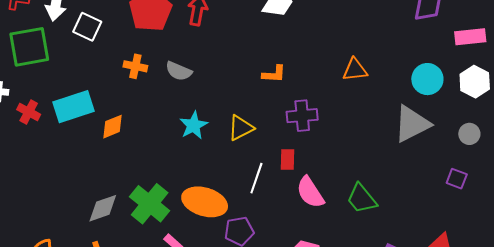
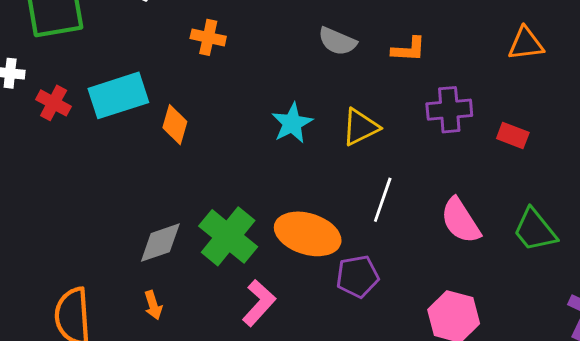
gray semicircle: (179, 71) -> (337, 41), moved
orange diamond: (113, 127) -> (175, 125), turned -52
red rectangle: (287, 159) -> (513, 136), moved, turned -70

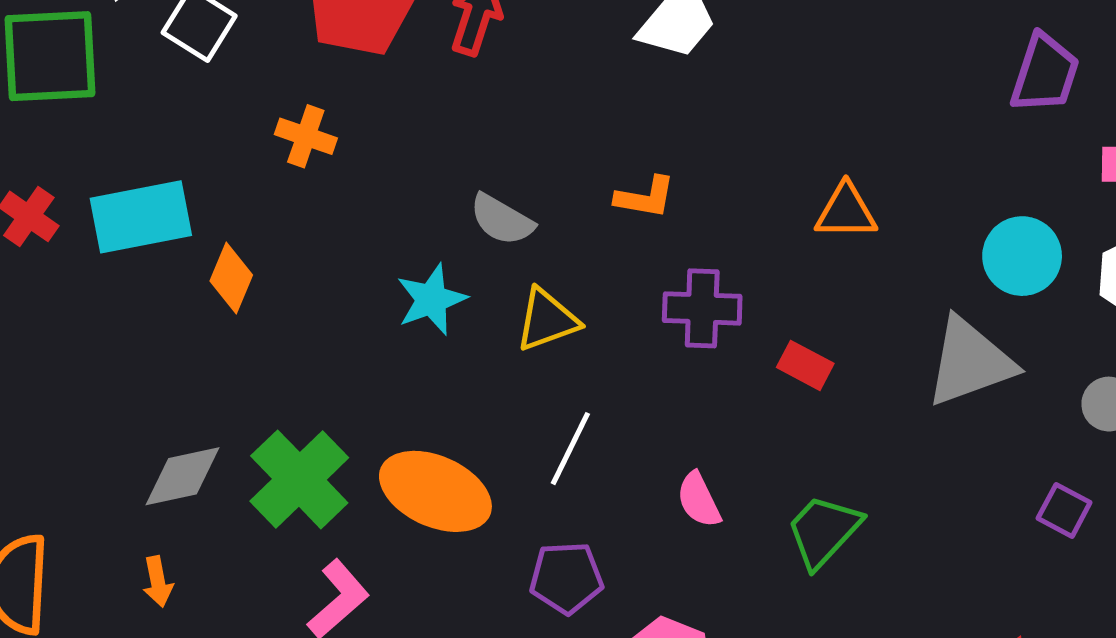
gray semicircle: (337, 41) -> (502, 220), moved
pink semicircle: (461, 221) -> (699, 500), size x0.7
green trapezoid: (535, 230) -> (824, 531), turned 75
purple pentagon: (358, 276) -> (566, 578), moved

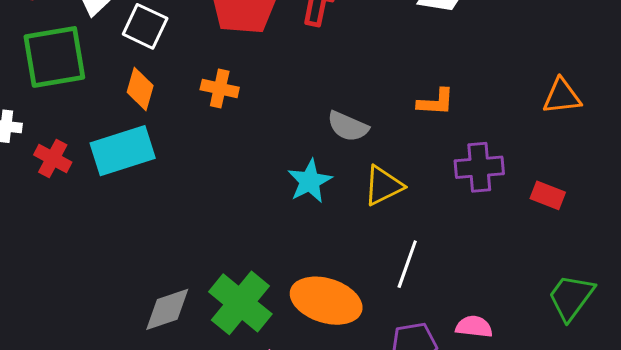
orange diamond: (231, 278) -> (140, 89), moved
pink semicircle: (699, 500) -> (474, 327), moved, turned 129

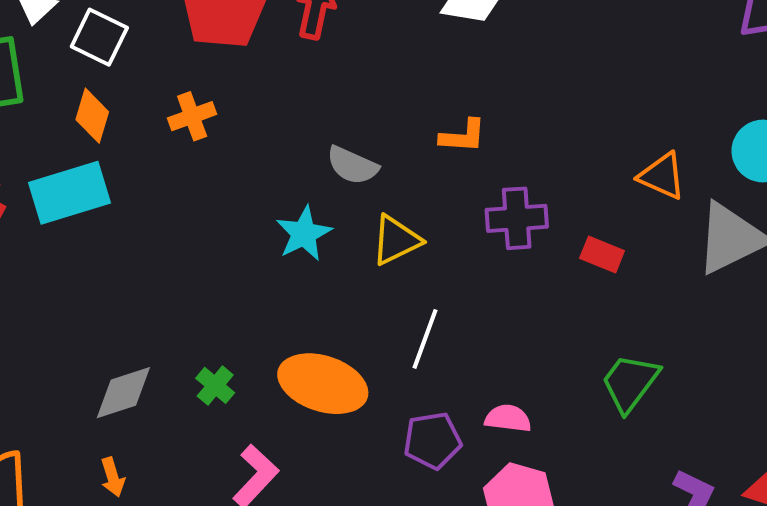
orange cross: (220, 88) -> (192, 116), turned -33
orange triangle: (562, 96) -> (662, 176), moved, turned 30
green cross: (240, 303) -> (215, 385), size x0.5

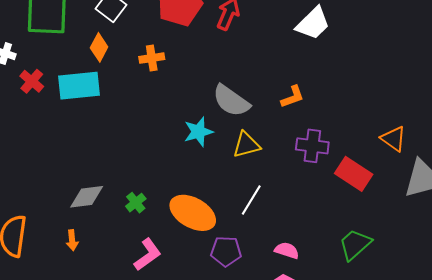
orange L-shape: (463, 136) -> (293, 97), turned -35
gray semicircle: (352, 165) -> (231, 101), size x1.4
red rectangle: (602, 255) -> (354, 174), size x1.6
purple pentagon: (432, 441) -> (226, 251), moved

